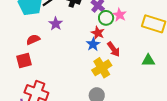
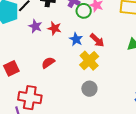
red star: (98, 33) -> (54, 28), moved
red semicircle: (33, 40) -> (48, 63), moved

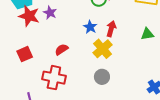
red star: (54, 28) -> (29, 16), moved, size x1.5
red arrow: (97, 40) -> (111, 29), turned -119
red cross: (30, 98) -> (54, 78), moved

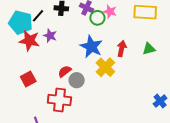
blue star: (90, 27) -> (91, 47), size x1.6
red arrow: (111, 29) -> (122, 49), moved
gray circle: (102, 77) -> (77, 80), moved

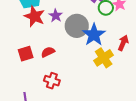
red semicircle: (65, 71) -> (48, 52), moved
gray circle: (77, 80) -> (77, 26), moved, size x1.5
red cross: (59, 100) -> (52, 81), size x0.7

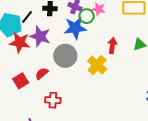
purple star: (56, 16) -> (40, 36), size x1.5
gray circle: (77, 26) -> (65, 56), moved
blue star: (94, 35) -> (75, 28), moved, turned -30

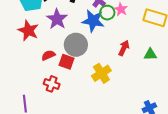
red star: (20, 42) -> (28, 31), moved
yellow cross: (97, 65) -> (101, 73), moved
red square: (21, 81) -> (67, 62), moved, turned 35

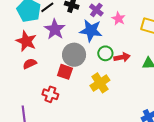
green circle: (107, 13) -> (105, 53), moved
red arrow: (124, 48) -> (122, 57), turned 56
red semicircle: (48, 55) -> (30, 64), moved

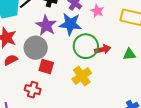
purple star: (55, 29) -> (46, 25), moved
green circle: (105, 53) -> (86, 46), size x1.6
gray circle: (74, 55) -> (36, 48), moved

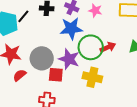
purple star: (46, 25) -> (69, 59), moved
yellow cross: (82, 76) -> (92, 77), turned -30

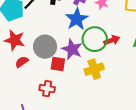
blue star: (71, 29) -> (77, 19), turned -30
yellow cross: (92, 77) -> (94, 69), turned -36

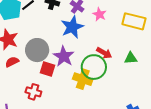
green circle: (95, 39) -> (94, 67), moved
red arrow: (112, 40) -> (104, 53), turned 42
yellow cross: (94, 69) -> (83, 79), turned 30

